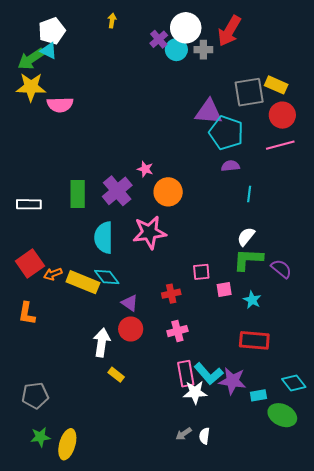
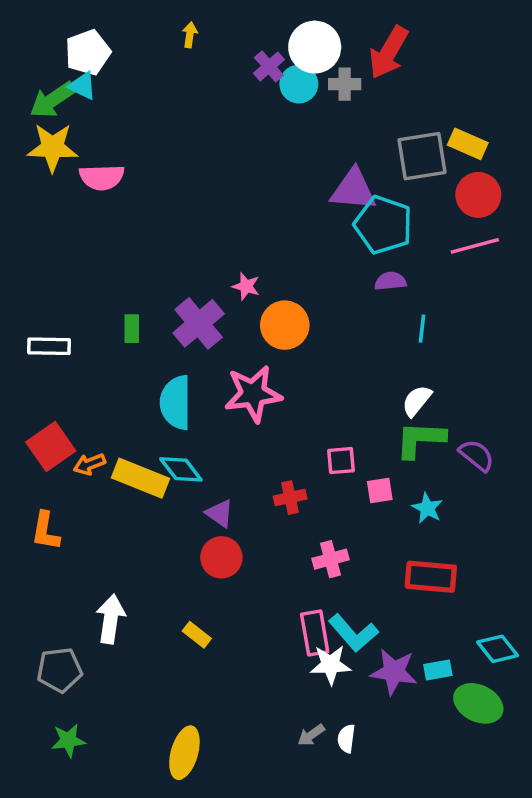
green rectangle: (78, 194) -> (132, 329), size x0.6
pink cross: (177, 331) -> (331, 559), moved
white arrow: (102, 342) -> (111, 619), moved
purple star: (232, 381) -> (394, 672), moved
yellow ellipse: (67, 444) -> (184, 753), moved

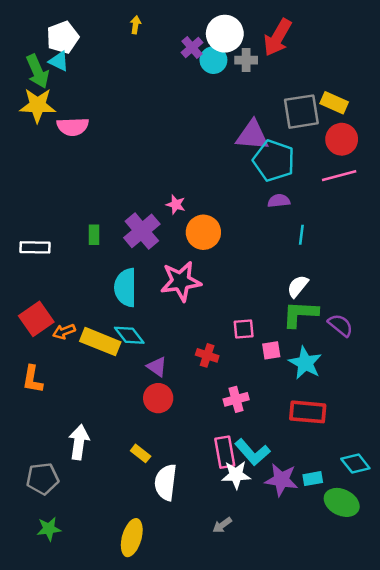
green arrow: (53, 100) -> (37, 71), turned -80
red cross: (290, 498) -> (207, 355), turned 30
cyan star: (427, 508) -> (305, 363), size x1.5
white semicircle: (346, 739) -> (166, 482), moved, size x1.8

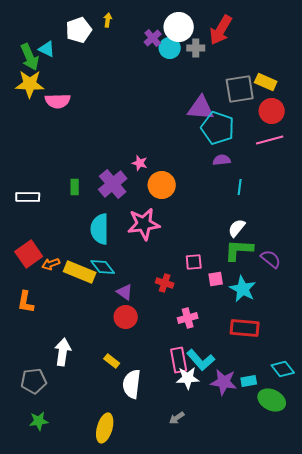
white pentagon: (63, 37) -> (79, 30), moved

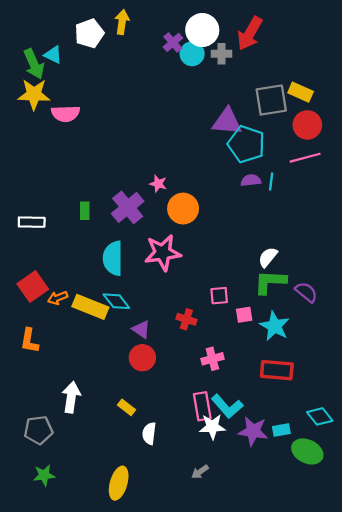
yellow arrow: (108, 20) -> (122, 22), size x1.5
cyan line: (240, 187) -> (271, 181), moved
white semicircle: (132, 384) -> (149, 433), size x0.7

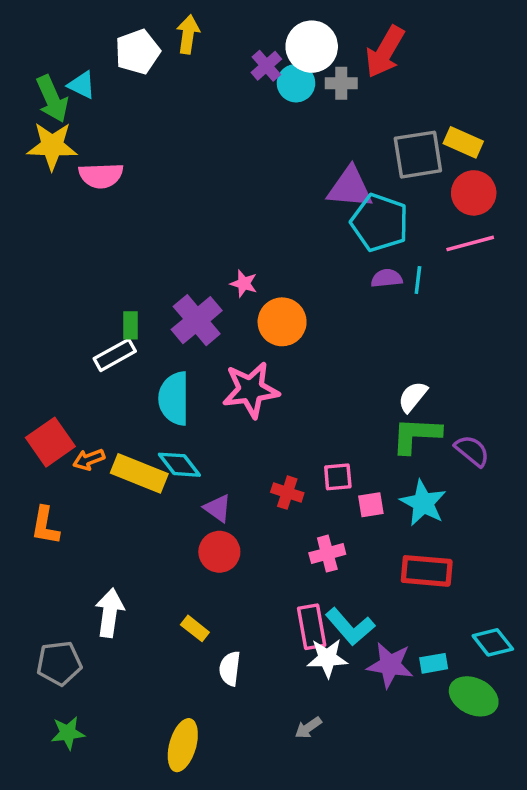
white rectangle: (32, 222) -> (115, 355), moved, turned -30
pink square: (219, 296) -> (338, 477), moved
pink square: (244, 315) -> (371, 505), moved

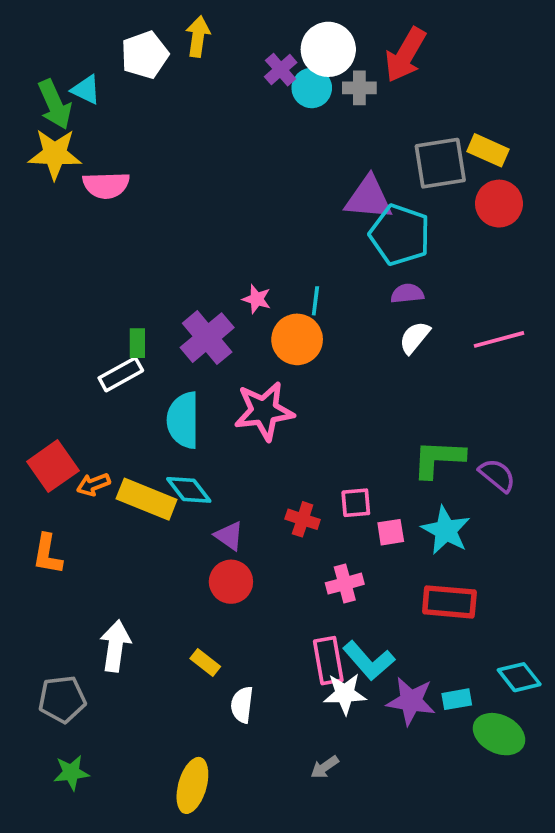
pink line: (470, 243) -> (499, 339), moved
cyan line: (418, 280) -> (315, 301), moved
white semicircle: (413, 397) -> (415, 338), moved

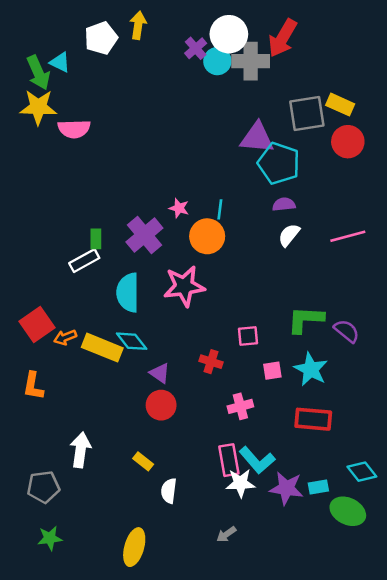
gray cross: (359, 88) -> (251, 61), size x1.6
pink square: (356, 503) -> (248, 336), moved

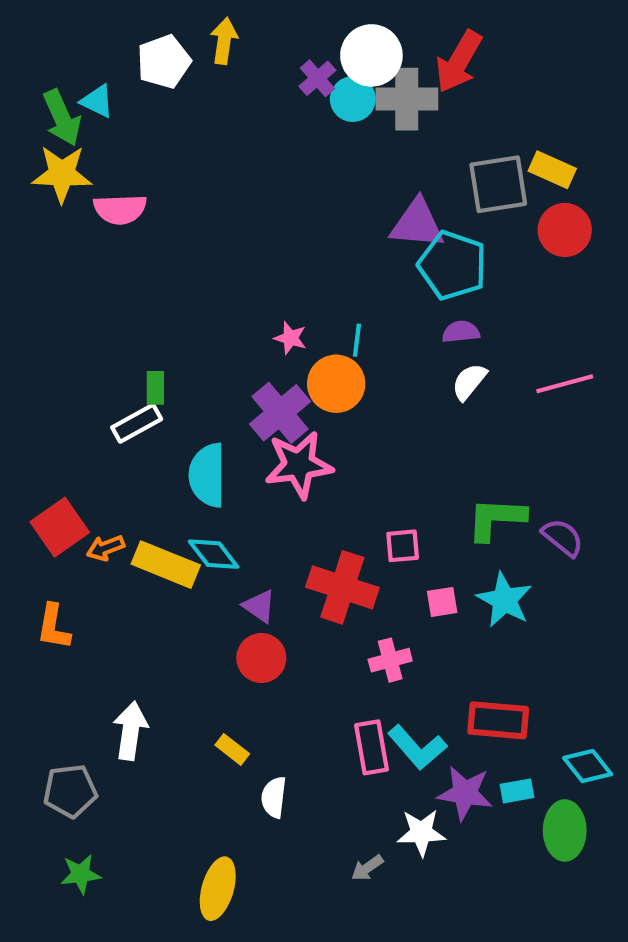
purple cross: (144, 235) -> (280, 413), moved
red cross: (211, 362) -> (342, 587), size x1.8
red rectangle: (313, 419) -> (498, 720), moved
white star: (240, 483) -> (421, 833), moved
green ellipse: (348, 511) -> (565, 830), turned 64

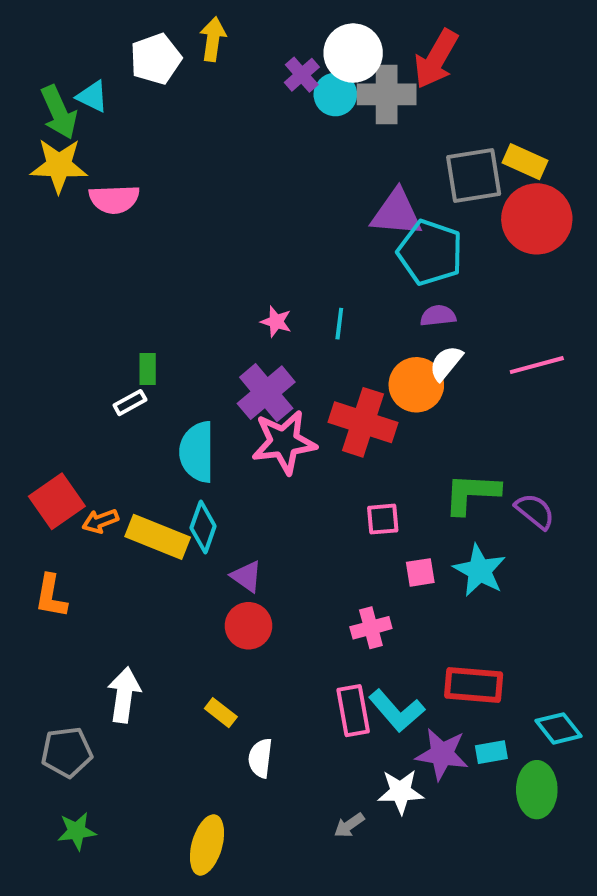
red circle: (565, 230) -> (537, 219), size x1.4
orange circle: (336, 384) -> (416, 385), moved
white rectangle: (137, 423) -> (130, 403), size x0.7
cyan diamond: (214, 554) -> (203, 527), turned 57
red cross: (342, 587) -> (363, 422), moved

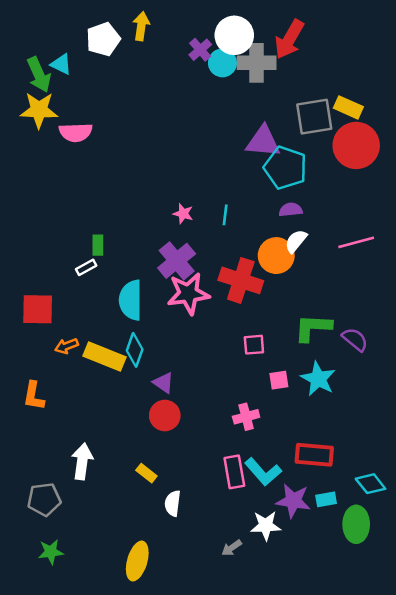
red square: (57, 501) -> (38, 309), moved, turned 36

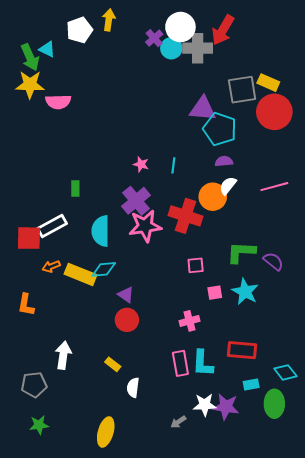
white rectangle: (86, 267) -> (52, 226), moved, size x1.8
cyan diamond: (135, 350) -> (104, 269), turned 65
cyan L-shape: (263, 472) -> (203, 363), turned 44
purple star: (293, 501) -> (226, 407), moved

